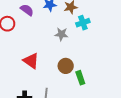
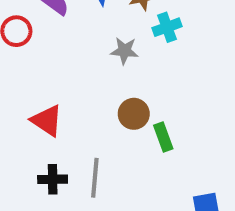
red triangle: (31, 61) -> (47, 121), moved

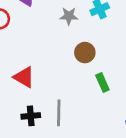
gray star: (124, 51) -> (69, 16), moved
brown circle: (134, 114) -> (85, 53), moved

